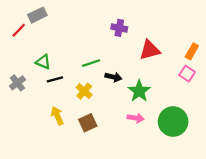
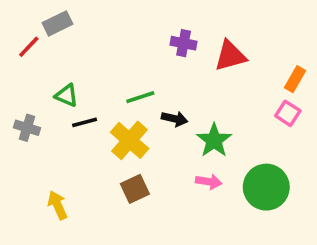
red triangle: (150, 50) -> (230, 56), moved
gray cross: (17, 83) -> (27, 128), turned -35
yellow cross: (84, 91) -> (130, 140), size x1.5
yellow arrow: (57, 116) -> (58, 205), moved

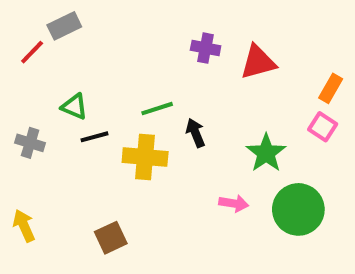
black arrow: (175, 119) -> (195, 133), turned -125
yellow cross: (130, 140) -> (145, 157), turned -36
green star: (214, 140) -> (266, 153), moved
brown square: (135, 189) -> (111, 238), moved
yellow arrow: (58, 205) -> (24, 226), moved

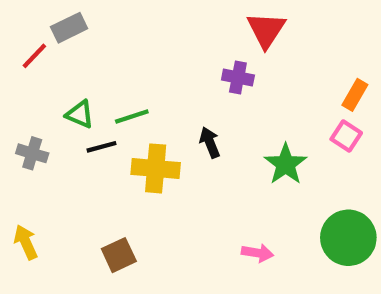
purple cross: (206, 48) -> (238, 78), moved
red triangle: (258, 62) -> (266, 30), moved, turned -42
green line: (157, 109) -> (132, 116), moved
pink arrow: (234, 203) -> (257, 253), moved
green circle: (298, 209) -> (348, 238), moved

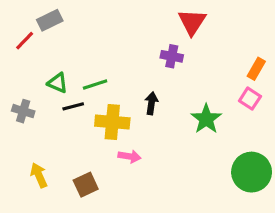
black arrow: (210, 142) -> (151, 103), turned 30
yellow arrow: (26, 242) -> (39, 175), moved
pink arrow: (257, 253) -> (130, 156), moved

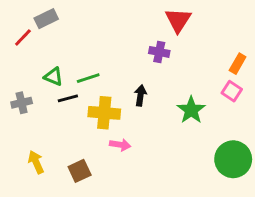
gray cross: (23, 111) -> (22, 103), turned -30

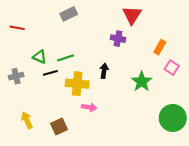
gray rectangle: (46, 19) -> (69, 14), moved
red line: (23, 37) -> (17, 28), turned 56
orange rectangle: (238, 64) -> (160, 47), moved

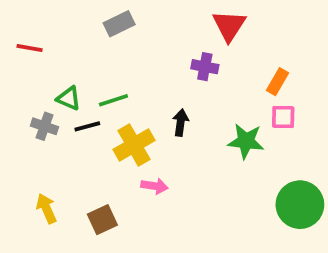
pink square: (172, 68) -> (283, 117), moved, turned -32
gray cross: (16, 76) -> (44, 126), moved, turned 32
green star: (142, 81) -> (246, 141), turned -30
yellow cross: (77, 84) -> (134, 145), turned -35

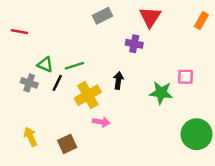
gray rectangle: (119, 24) -> (102, 16), moved
orange rectangle: (278, 82) -> (201, 21), moved
black line: (87, 126) -> (57, 83), turned -49

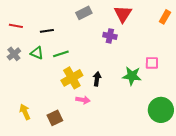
black arrow: (118, 80) -> (97, 79), moved
gray cross: (29, 83) -> (14, 54), moved, turned 32
black line: (57, 83) -> (47, 31), moved, turned 56

